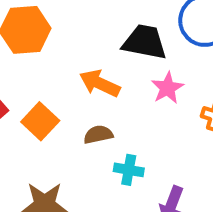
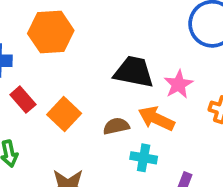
black trapezoid: (145, 42) -> (134, 72), moved
orange arrow: (100, 83) -> (156, 119), moved

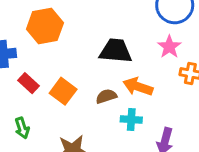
pink star: (178, 84) -> (169, 47), moved

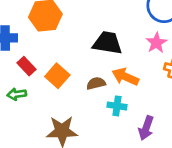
green arrow: (22, 128) -> (17, 94), moved, turned 96

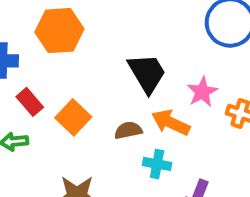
black trapezoid: (107, 43) -> (147, 73), turned 48
pink star: (156, 43) -> (202, 92), moved

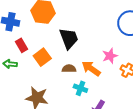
black trapezoid: (147, 73) -> (69, 38), moved

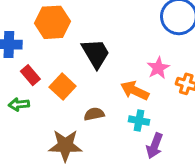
brown semicircle: (69, 69) -> (94, 114), moved
cyan cross: (80, 88) -> (139, 121), moved

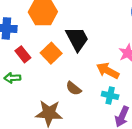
orange square: (63, 87) -> (51, 53), moved
brown semicircle: (94, 114) -> (74, 88), turned -133

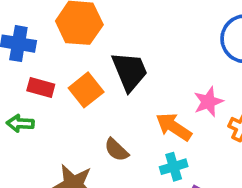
red rectangle: (23, 54) -> (41, 87), turned -42
cyan cross: (110, 95) -> (174, 167), turned -35

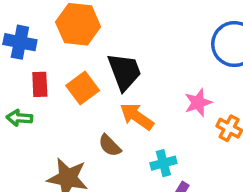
red rectangle: (41, 87) -> (40, 84), turned 70
orange arrow: (174, 127) -> (137, 116), moved

